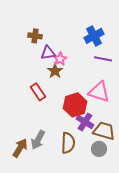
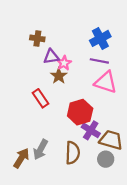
purple line: (103, 59) -> (99, 61), moved
pink triangle: (99, 92) -> (106, 82), moved

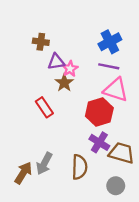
red hexagon: (80, 112) -> (99, 112), moved
gray circle: (106, 159) -> (116, 186), moved

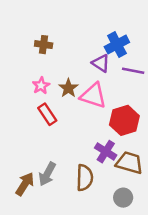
purple triangle: (56, 62) -> (101, 63), moved, turned 42
purple line: (109, 66) -> (133, 71), moved
pink star: (70, 69) -> (41, 86), moved
pink triangle: (116, 90) -> (93, 96), moved
red hexagon: (99, 112) -> (124, 120), moved

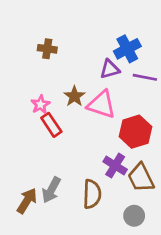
purple triangle: (101, 63) -> (110, 69), turned -48
pink star: (41, 86) -> (40, 104), moved
brown trapezoid: (129, 163) -> (141, 178), turned -132

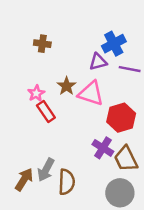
brown semicircle: (92, 194) -> (67, 182), moved
gray circle: (134, 216) -> (120, 193), size x1.5

